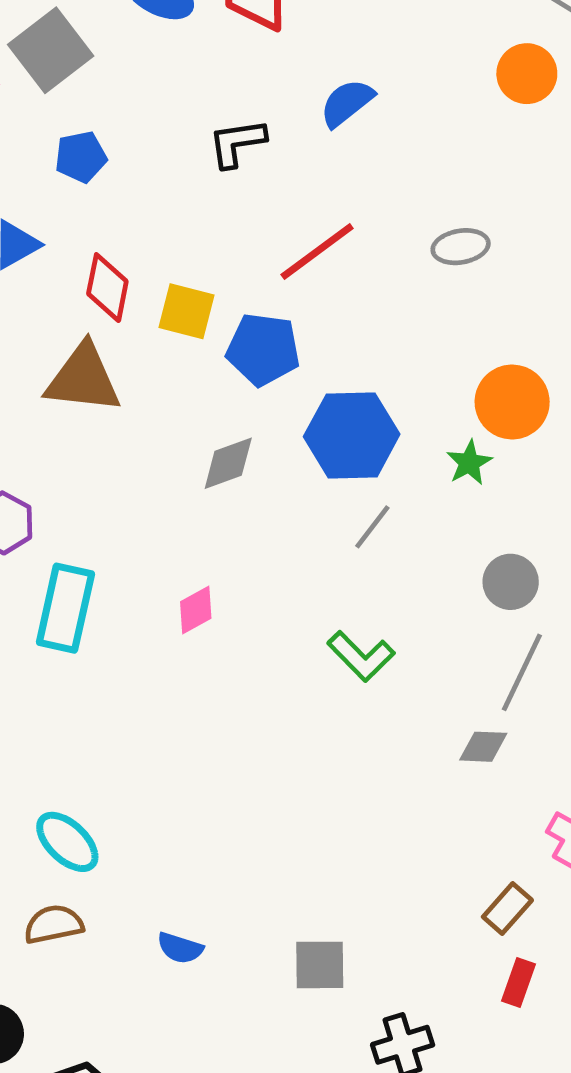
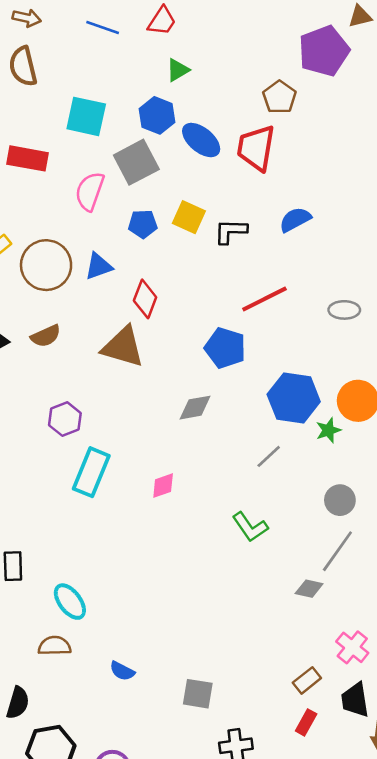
yellow square: (187, 311) -> (189, 217), moved
blue hexagon: (352, 435) -> (294, 398), moved

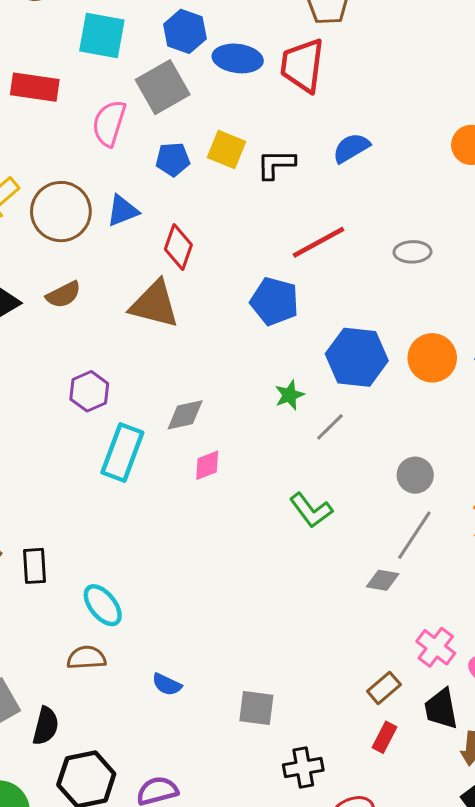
blue ellipse: (201, 140) -> (238, 58), turned -30
gray diamond: (195, 408) -> (185, 415), moved
green star: (328, 430) -> (290, 395), moved

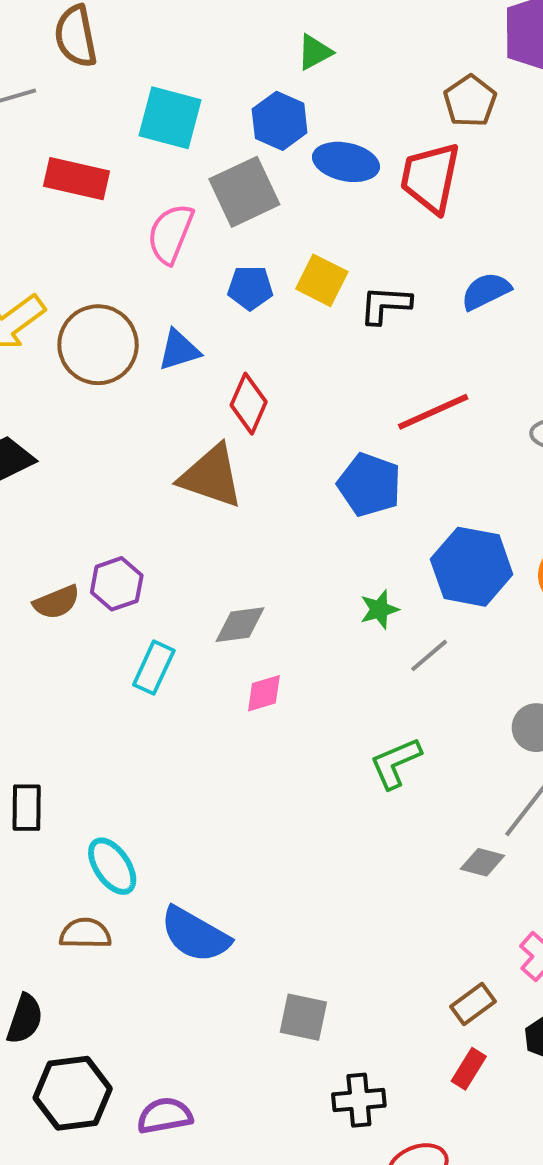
brown semicircle: (63, 295) -> (57, 602), moved
cyan rectangle: (122, 452) -> (154, 668), size x0.7
green L-shape: (311, 510) -> (396, 763), turned 99
blue semicircle: (167, 684) -> (195, 935), moved, size x1.8

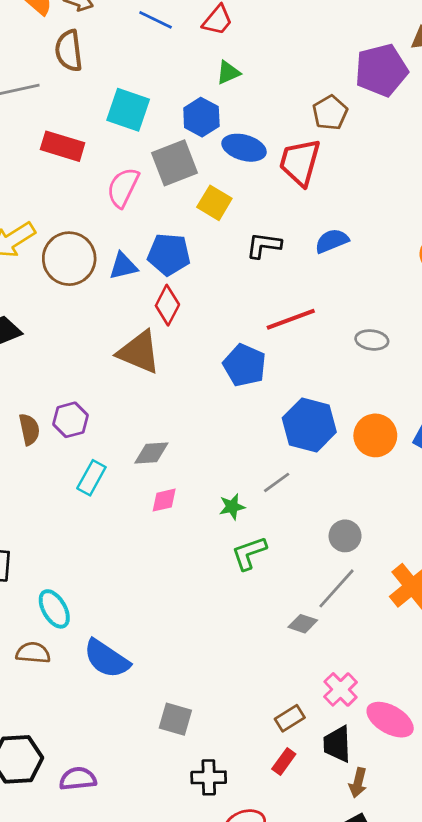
yellow square: (322, 280) -> (214, 203), moved
blue pentagon: (250, 288) -> (169, 254), moved, size x1.4
brown semicircle: (57, 602) -> (29, 429), turned -84
green star: (379, 609) -> (232, 507), moved

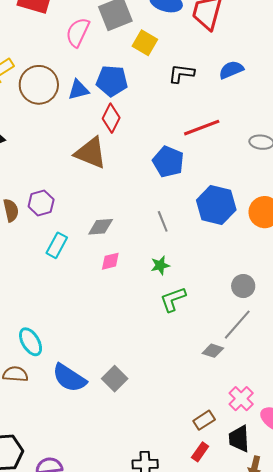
gray line: (277, 482) -> (163, 221), moved, turned -75
gray square: (175, 719) -> (115, 379), moved, turned 30

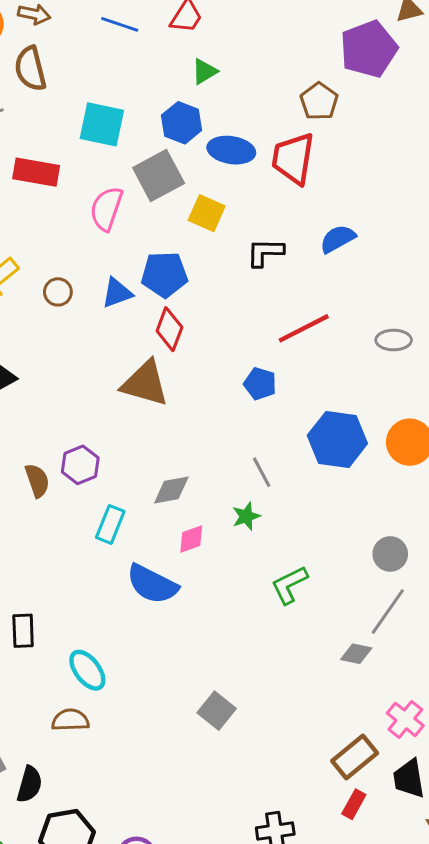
brown circle: (39, 85) -> (58, 292), size x0.5
blue pentagon: (168, 162) -> (260, 384), size x0.7
green star: (160, 265) -> (246, 516), moved
blue semicircle: (69, 378) -> (152, 584), moved
brown rectangle: (204, 420) -> (355, 757), size x1.4

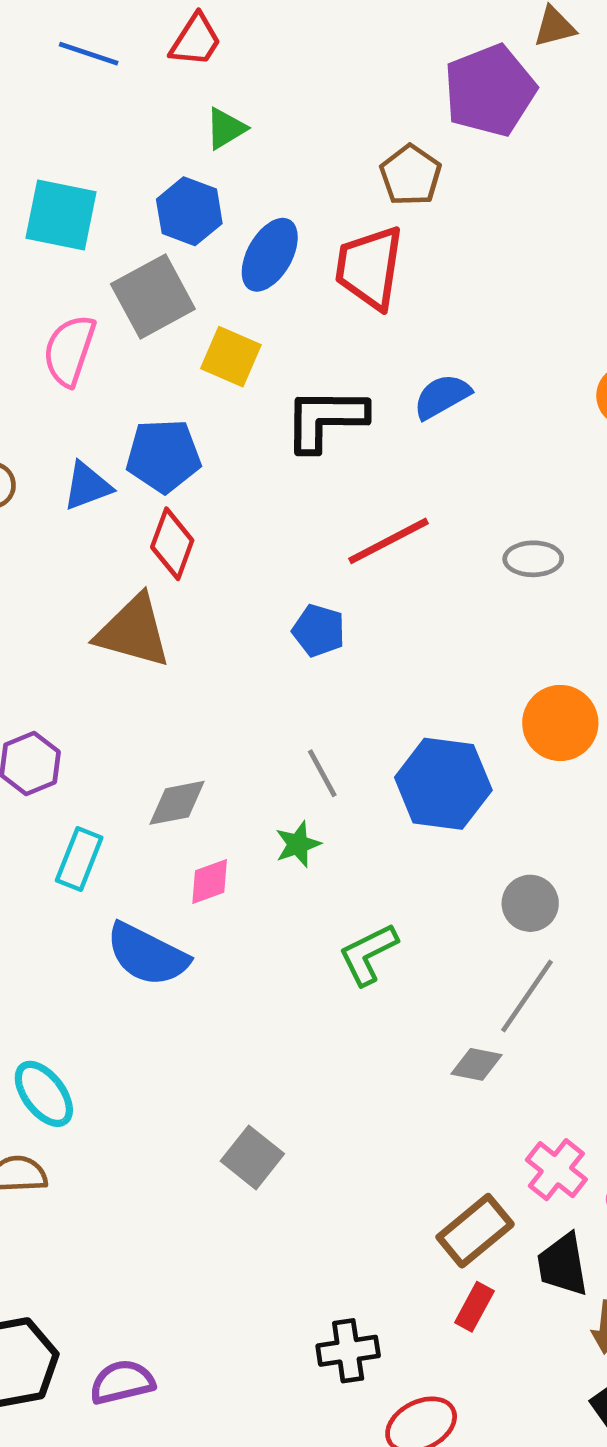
blue ellipse: (231, 150) -> (270, 255), turned -69
black L-shape: (265, 252) -> (325, 419), size x1.4
blue hexagon: (337, 439) -> (443, 784), moved

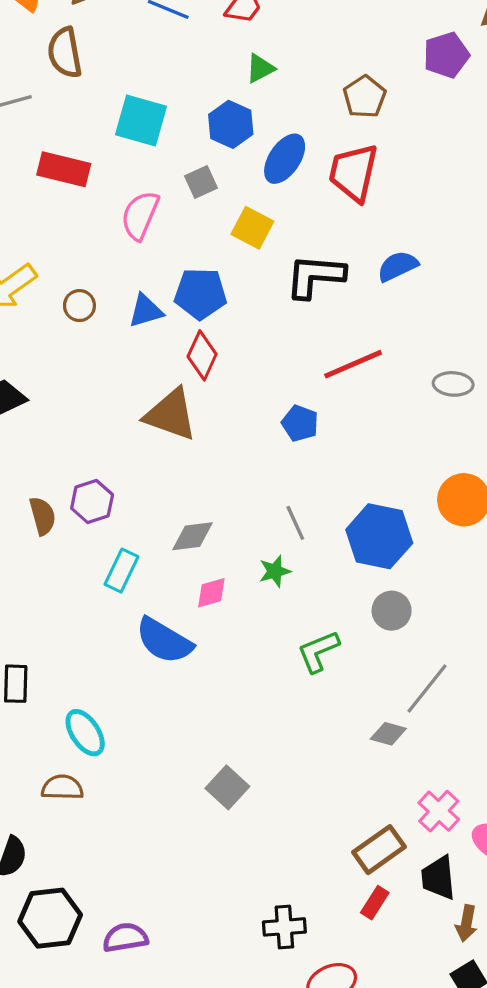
purple pentagon: (490, 90) -> (446, 55), size x0.7
brown pentagon: (411, 175) -> (365, 97), moved
gray square: (153, 297) -> (201, 182), size x0.6
gray circle: (530, 903) -> (392, 611), moved

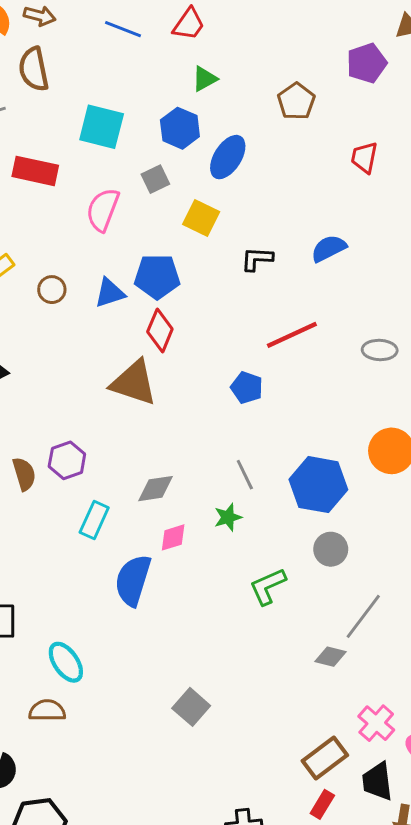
red trapezoid: (353, 173) -> (364, 157), moved, size x0.6
black L-shape: (315, 276) -> (257, 259), size x0.6
blue semicircle: (164, 641) -> (133, 580), turned 78

